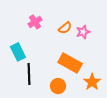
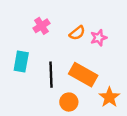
cyan rectangle: (18, 52) -> (21, 62), turned 36
black line: (29, 74) -> (51, 75), moved

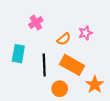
orange semicircle: (77, 33) -> (64, 39), moved

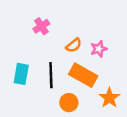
pink star: (85, 33) -> (99, 49), moved
cyan rectangle: (18, 54) -> (21, 74), moved

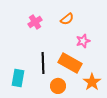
orange semicircle: (74, 45) -> (67, 19), moved
cyan rectangle: (21, 74) -> (18, 78), moved

